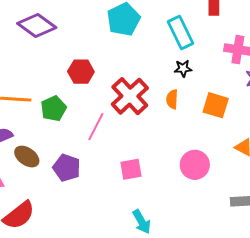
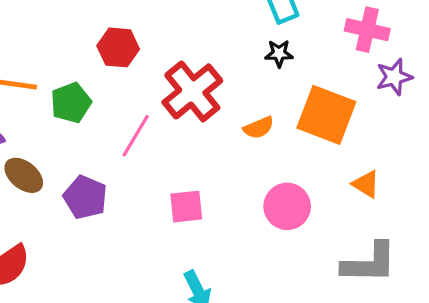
orange semicircle: (172, 99) -> (259, 128), moved, turned -120
orange square: (216, 105) -> (326, 115), size x1.4

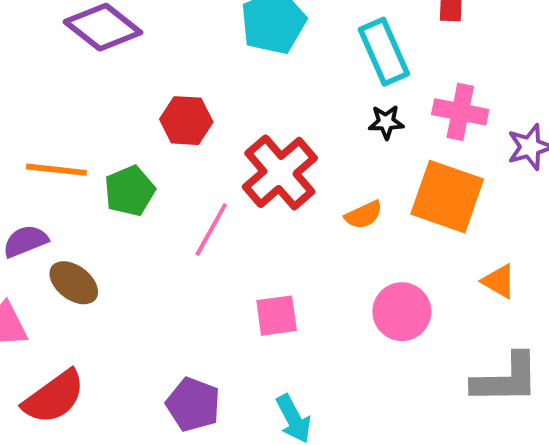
pink cross: (367, 30) -> (460, 112), moved
purple pentagon: (85, 197) -> (193, 404), moved

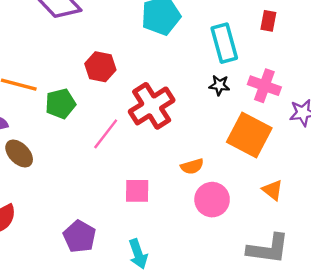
orange semicircle: (364, 215) -> (192, 166), moved

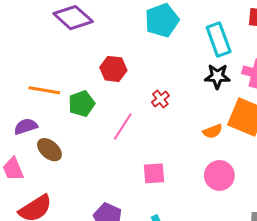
black star: (219, 85) -> (217, 76), size x1.4
red cross: (152, 106) -> (160, 99), size x0.5
orange semicircle: (192, 166) -> (213, 131), moved

